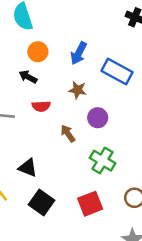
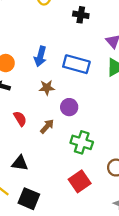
red semicircle: (41, 106) -> (20, 119), moved, turned -105
brown arrow: (68, 134) -> (47, 126), turned 91
black square: (42, 202) -> (29, 199), moved

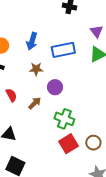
blue rectangle: (76, 64) -> (63, 50), turned -30
red square: (80, 181) -> (68, 144), moved

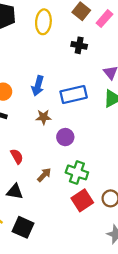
red semicircle: (11, 95) -> (17, 156), moved
brown arrow: (35, 103) -> (44, 175), moved

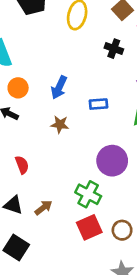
blue rectangle: (74, 94) -> (99, 104), size x0.6
purple circle: (65, 137) -> (112, 161), moved, size x1.5
brown arrow: (44, 175) -> (43, 208), moved

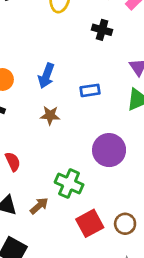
green cross: (88, 194) -> (69, 183), moved

